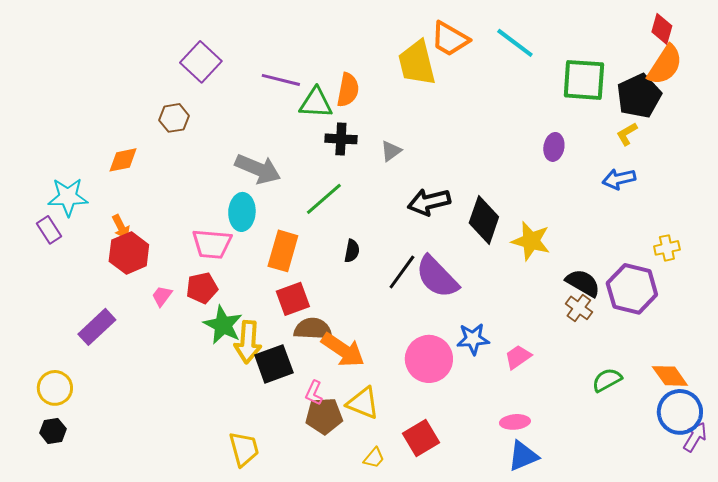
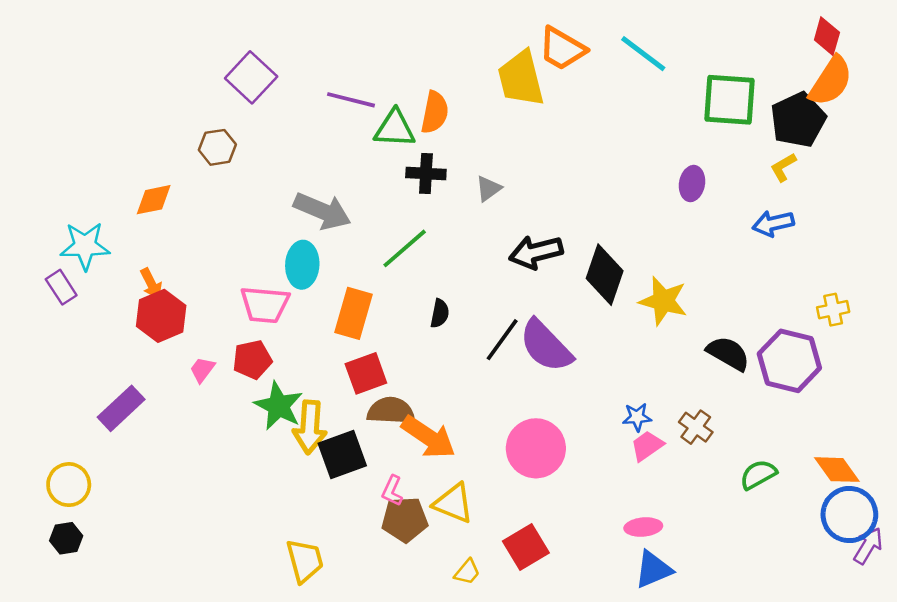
brown cross: (579, 308) -> (696, 427), moved
blue star: (473, 339) -> (637, 417), moved, size x0.7

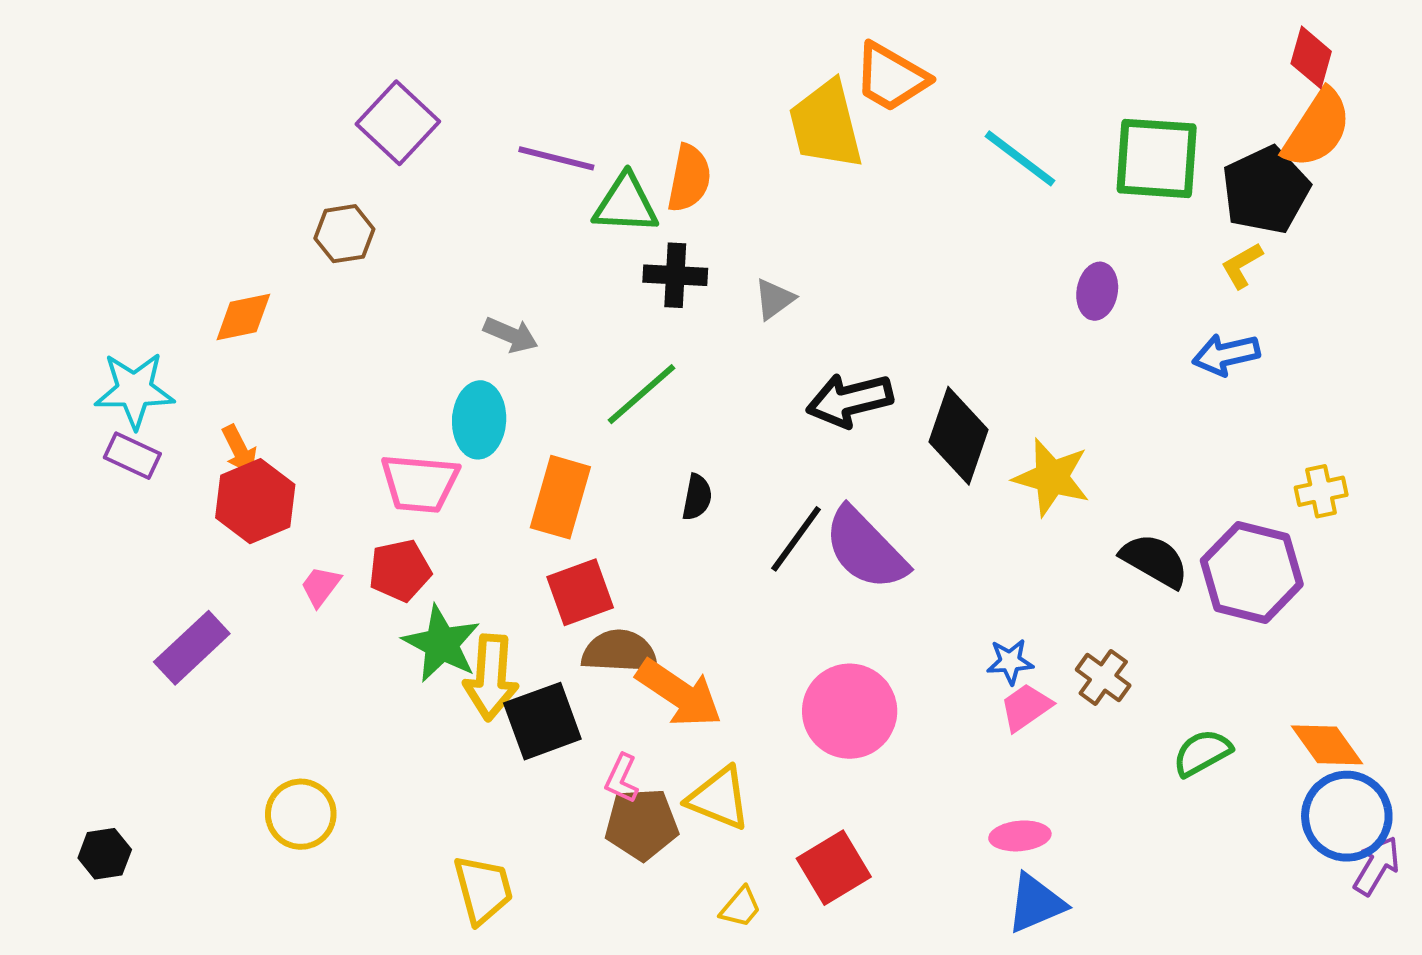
cyan line: (643, 54) -> (1020, 158), moved
gray arrow: (322, 211) -> (511, 335), size x0.6
purple rectangle: (61, 287) -> (132, 456), moved, turned -32
yellow circle: (69, 485) -> (301, 814), moved

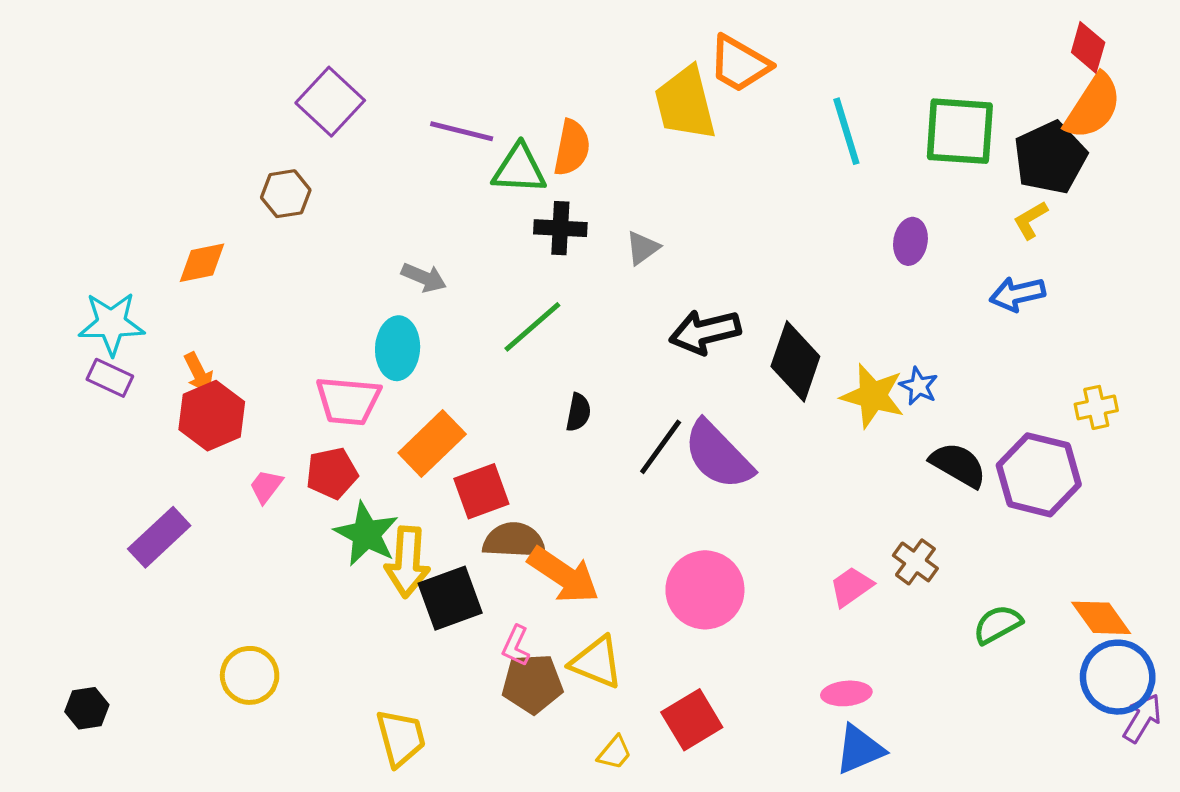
cyan line: (1020, 158) -> (846, 131), turned 36
orange rectangle: (560, 497) -> (432, 444), moved, turned 30
blue star: (1010, 662) -> (919, 386), moved, turned 30

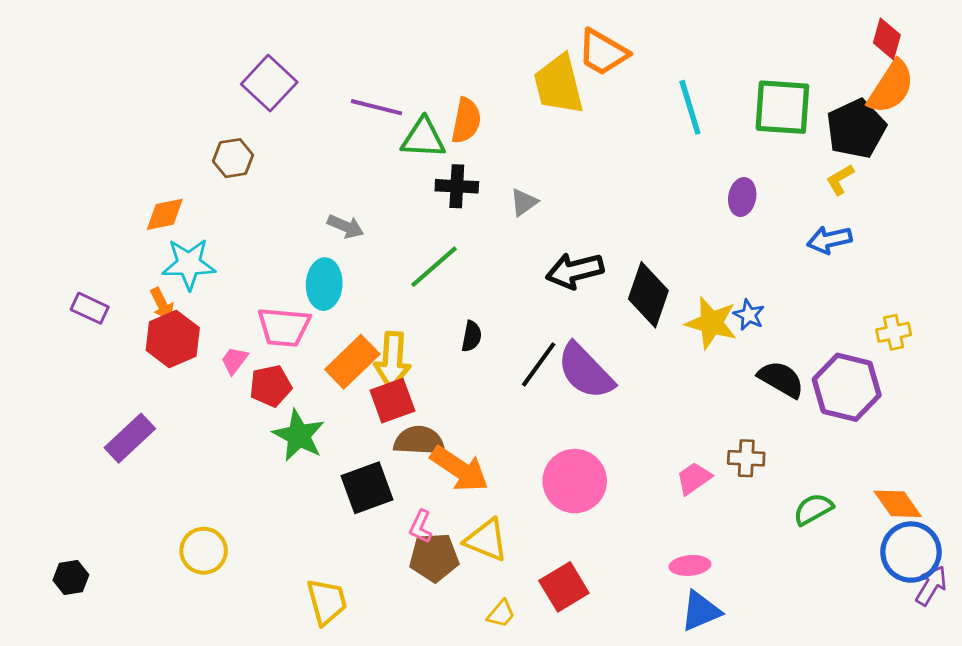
cyan star: (111, 324) -> (189, 264), moved
pink trapezoid: (266, 486) -> (234, 360), moved
yellow arrow: (407, 562) -> (392, 360), moved
brown cross: (915, 562) -> (746, 458), turned -33

